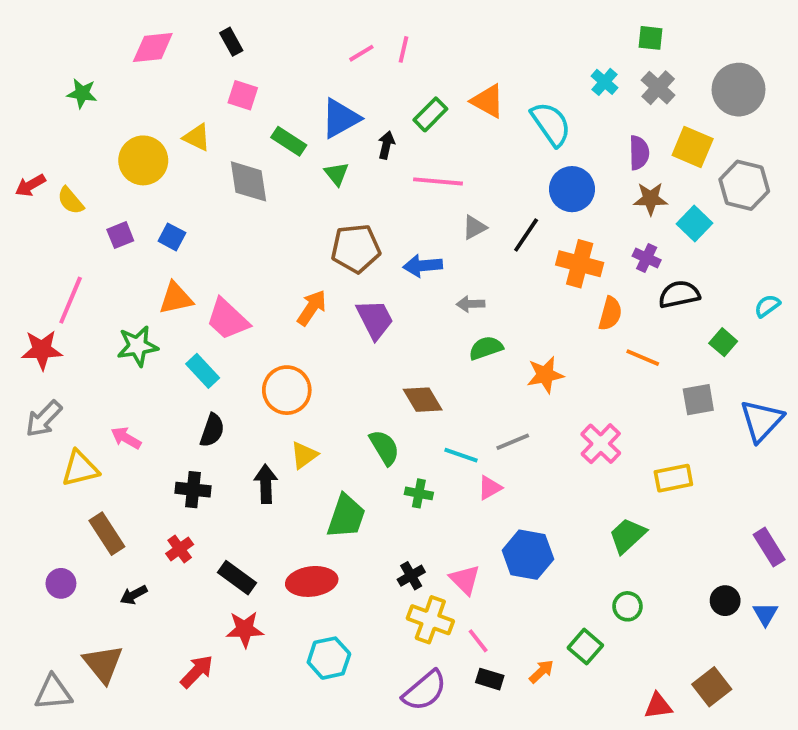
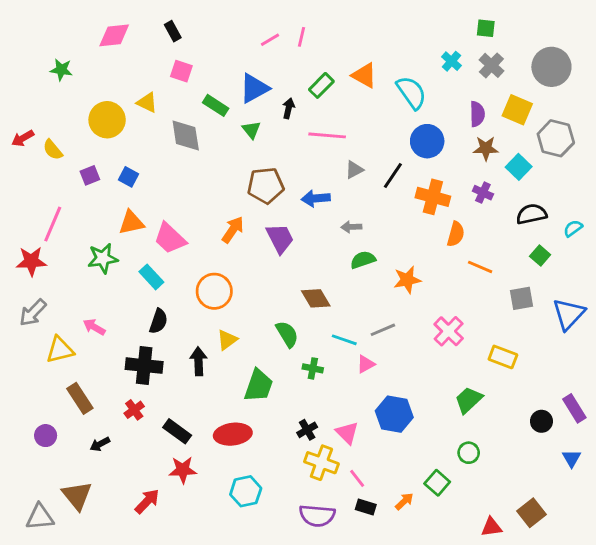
black semicircle: (679, 294) -> (531, 214), moved
yellow rectangle: (673, 478) -> (503, 357), turned 32
black cross: (193, 490) -> (144, 366), size x1.4
black circle: (725, 601) -> (541, 421), moved
purple semicircle: (425, 691) -> (317, 516), turned 45

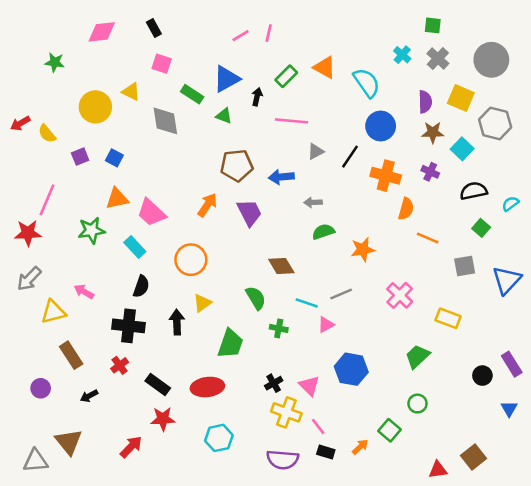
green triangle: (251, 130) -> (224, 116), turned -30

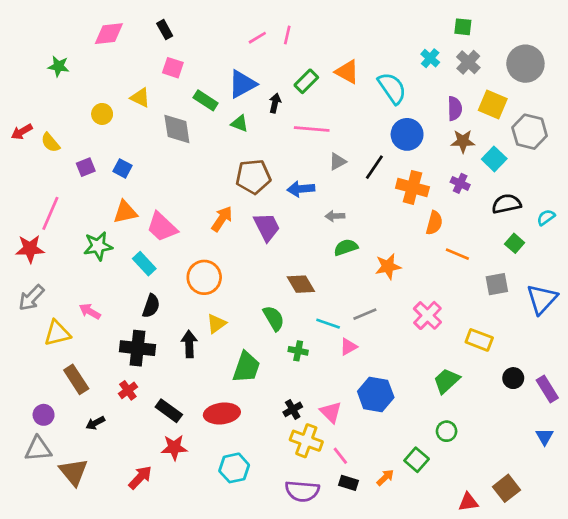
yellow circle: (95, 107) -> (102, 114), size x0.6
black circle: (482, 376) -> (513, 378), moved
gray triangle: (36, 461) -> (38, 449), moved

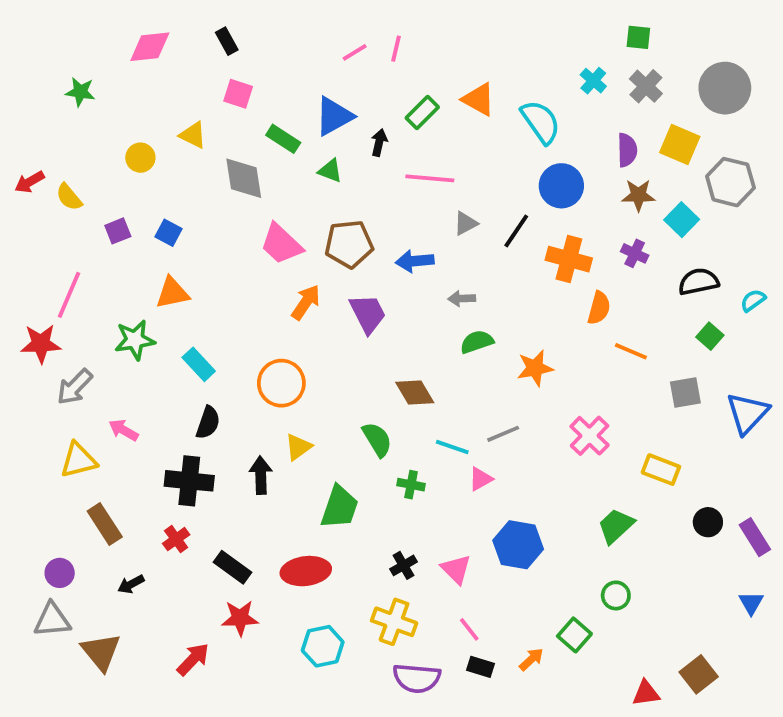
pink trapezoid: (162, 227) -> (281, 244), moved
gray arrow: (31, 298) -> (75, 387), moved
yellow cross: (306, 441) -> (394, 622), moved

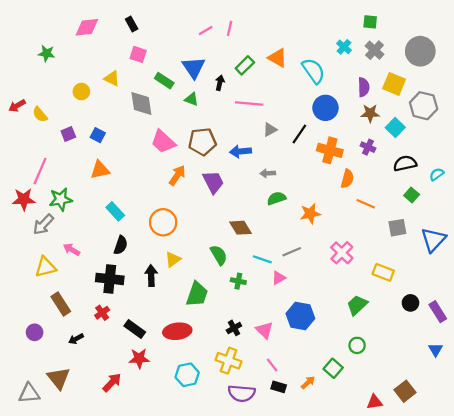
blue triangle: (334, 116) -> (194, 68), turned -35
green star: (135, 340) -> (61, 199), moved
gray triangle: (52, 620) -> (29, 393), moved

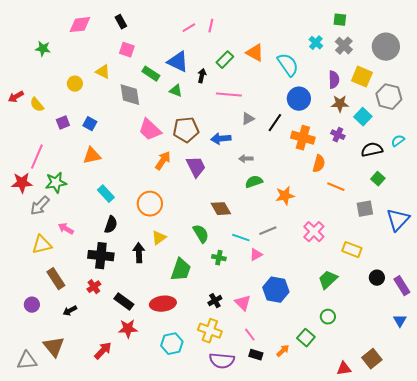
blue triangle: (194, 68) -> (178, 62), turned -30
cyan semicircle: (437, 174) -> (398, 141), moved

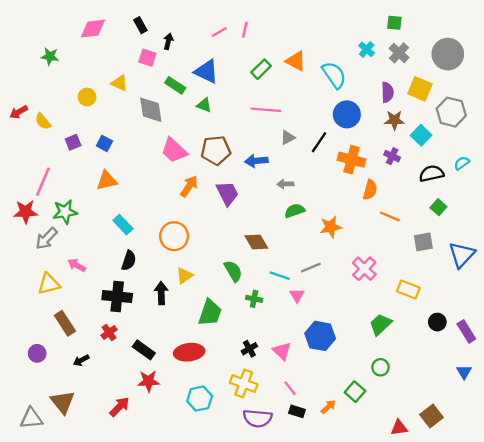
black arrow: (202, 76) -> (168, 41), moved
pink triangle: (256, 255) -> (297, 295), turned -32

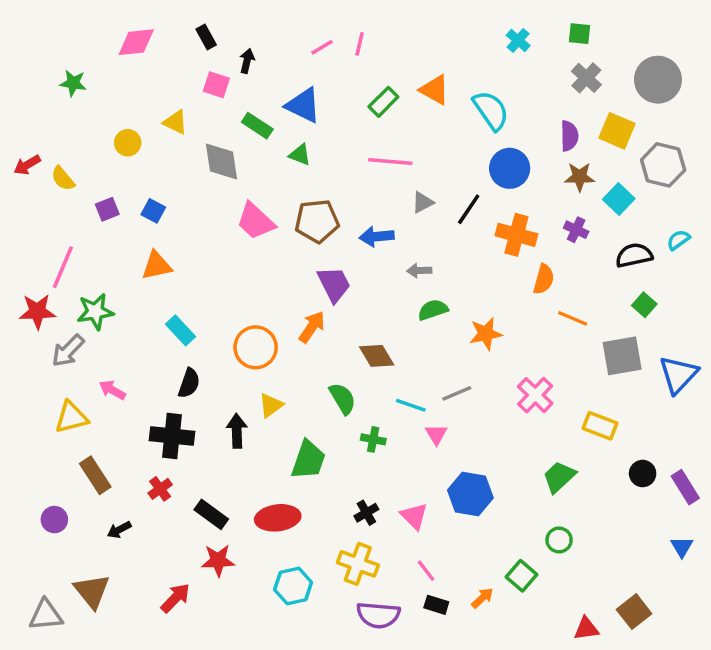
cyan cross: (367, 49) -> (518, 40), moved
orange arrow: (189, 186) -> (312, 327), moved
gray square: (423, 242) -> (622, 356), size x1.4

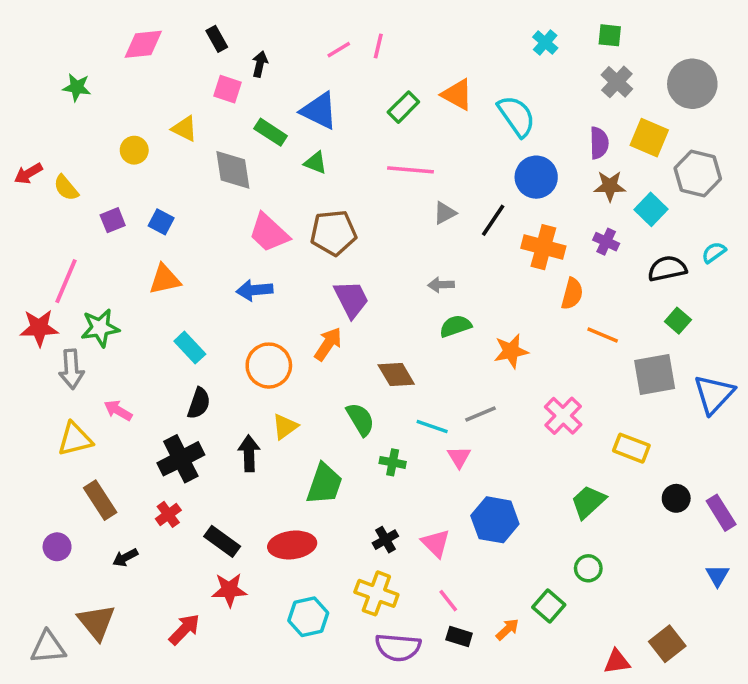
blue arrow: (377, 237) -> (254, 290), moved
gray arrow: (68, 351) -> (71, 369), turned -48
black cross: (172, 436) -> (181, 459), turned -33

